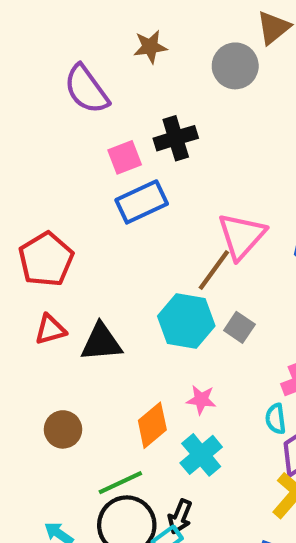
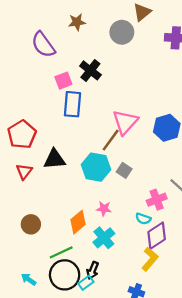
black cross: (176, 138) -> (90, 70), turned -35
blue rectangle: (142, 202) -> (72, 104), turned -60
red triangle: (50, 330) -> (24, 172), turned -36
black triangle: (101, 342) -> (54, 159), moved
cyan semicircle: (276, 419) -> (143, 219), turned -64

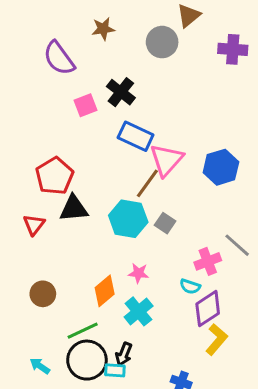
blue rectangle: (72, 104) -> (136, 136), moved, turned -70
red pentagon: (22, 134) -> (55, 176), moved
yellow L-shape: (150, 259) -> (217, 339), moved
cyan rectangle: (86, 283) -> (115, 370), turned 40

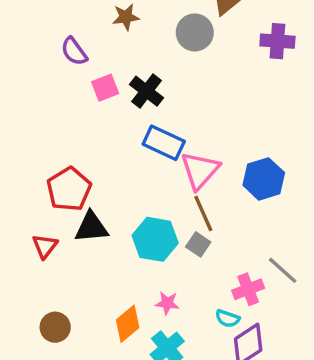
purple semicircle: (59, 58) -> (74, 51), size x0.7
pink square: (86, 105) -> (105, 88), moved
brown line: (147, 183) -> (203, 213), moved, turned -60

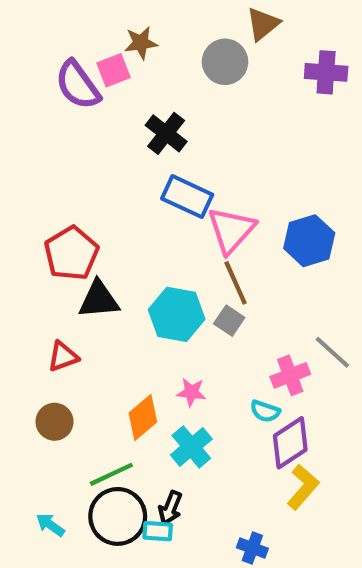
purple semicircle: (74, 51) -> (78, 85), size x1.4
pink square: (105, 88) -> (113, 70), moved
red triangle: (45, 246) -> (63, 356), moved, turned 32

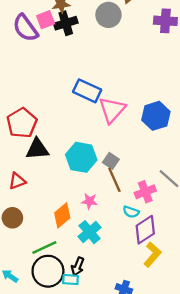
black cross: (166, 133) -> (66, 23), moved, turned 35
brown line: (236, 283) -> (114, 180), moved

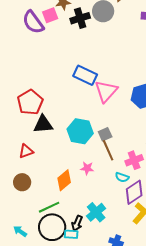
black cross: (66, 23) -> (80, 18), moved
gray square: (111, 161) -> (105, 134), turned 32
cyan cross: (89, 232) -> (96, 212), moved

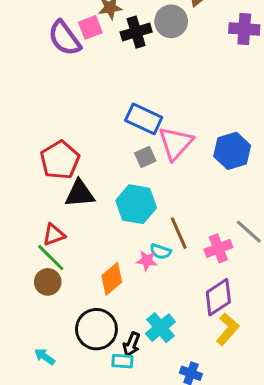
gray square: (105, 134) -> (145, 157), moved
cyan semicircle: (122, 177) -> (160, 251), moved
green line: (49, 207) -> (51, 258), moved, turned 70
black circle: (52, 227) -> (96, 329), moved

